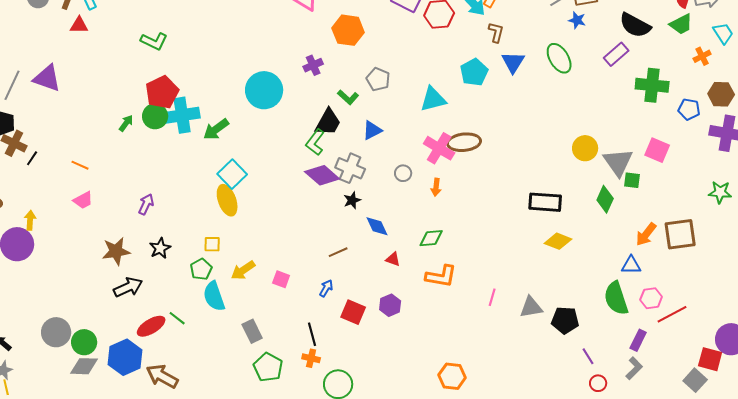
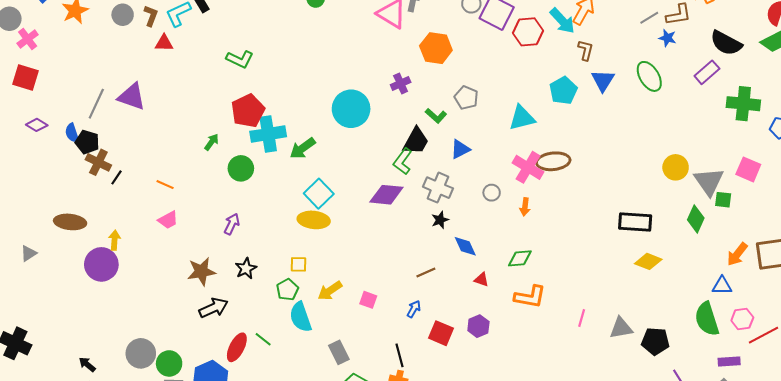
green circle: (155, 116) -> (241, 168), moved
purple diamond: (322, 175) -> (386, 195), moved, turned -36
yellow ellipse: (227, 200) -> (314, 220), turned -64
red ellipse: (151, 326) -> (237, 347), turned -32
purple rectangle: (638, 340) -> (729, 361), turned 60

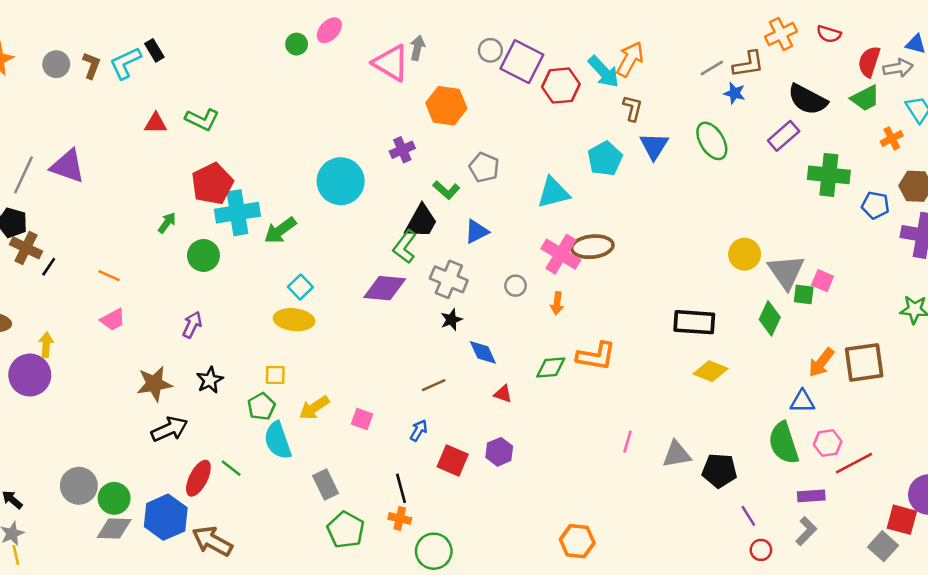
red triangle: (164, 43) -> (156, 123), moved
pink square: (748, 169) -> (823, 281), moved, size x0.7
cyan square: (319, 194) -> (300, 287), size x0.7
orange L-shape: (530, 297) -> (596, 356), moved

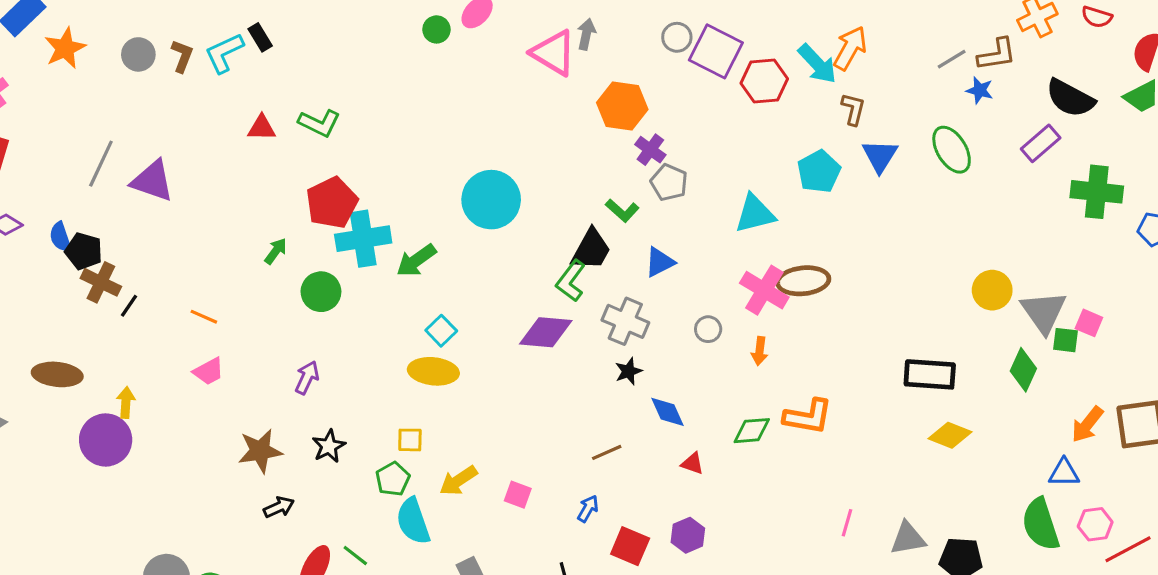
purple cross: (402, 150) -> (650, 150), moved, turned -30
gray line: (23, 175) -> (101, 164), moved
black arrow: (169, 429) -> (279, 507), size x0.7

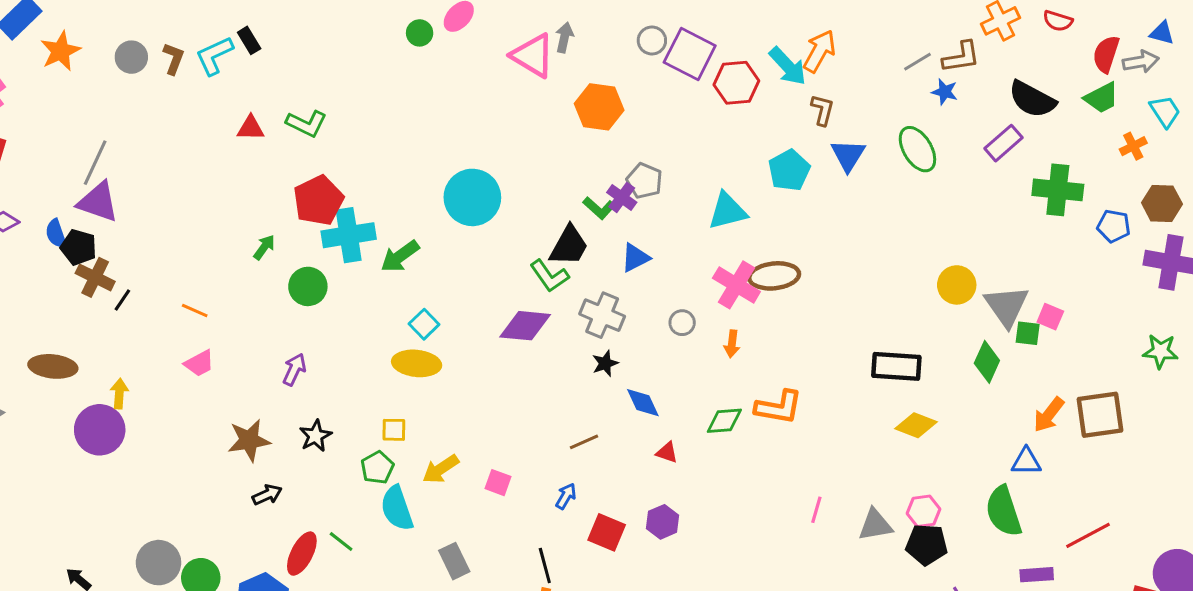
purple cross: (650, 150) -> (622, 197), moved
purple triangle: (152, 181) -> (98, 202), moved
green L-shape: (571, 281) -> (549, 276), turned -72
pink hexagon: (1095, 524) -> (924, 511), moved

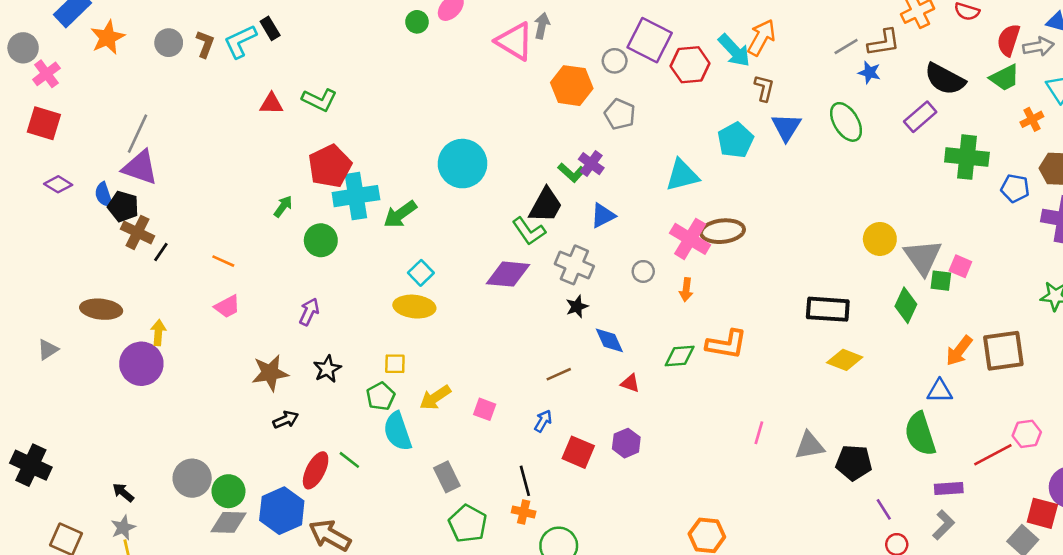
gray circle: (652, 40) -> (615, 61), moved
gray pentagon: (644, 181) -> (620, 114), moved
pink hexagon: (924, 511) -> (1027, 434), moved

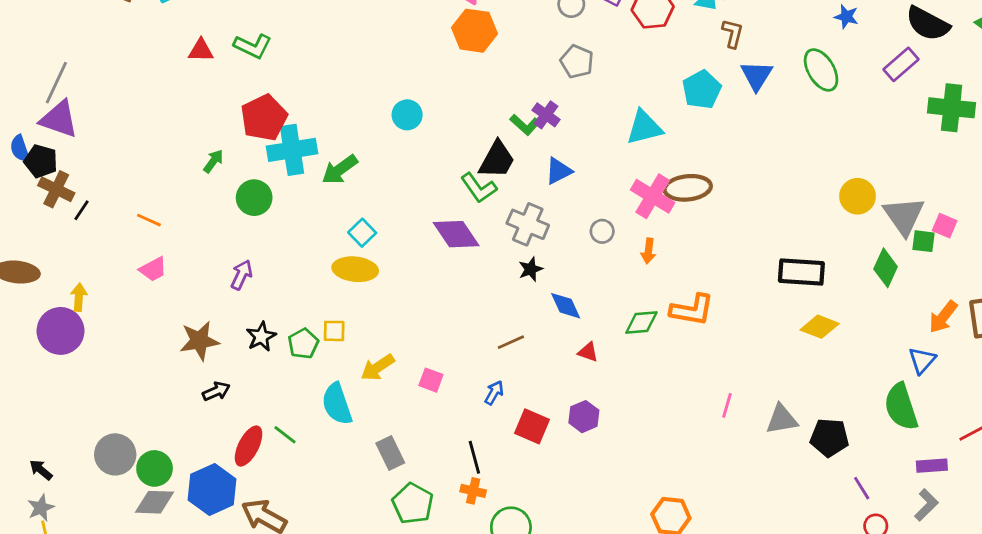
orange hexagon: (572, 86) -> (474, 31), moved
cyan circle: (463, 164) -> (407, 115), size x0.6
purple diamond: (508, 274) -> (456, 234), turned 51
blue triangle: (940, 391) -> (922, 360), turned -48
green pentagon: (381, 396) -> (303, 344), moved

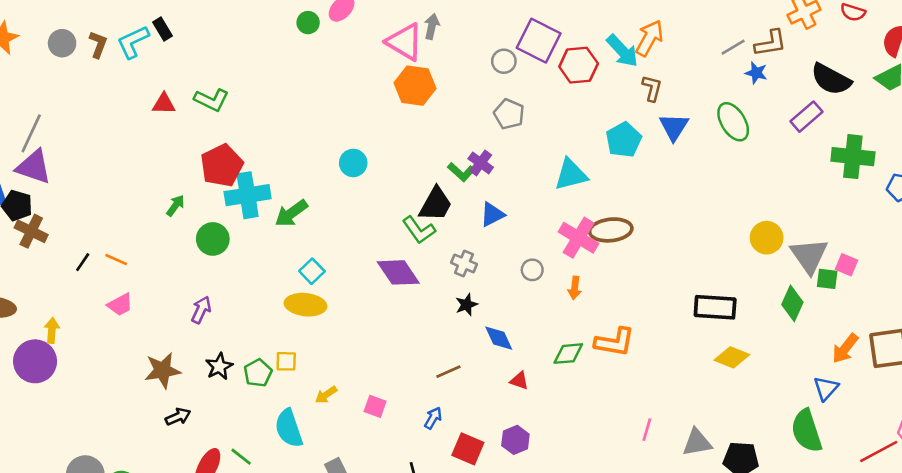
black line: (82, 210) -> (83, 262), moved
gray cross: (528, 224) -> (464, 263), size x0.7
yellow arrow: (378, 367) -> (326, 395), size x0.7

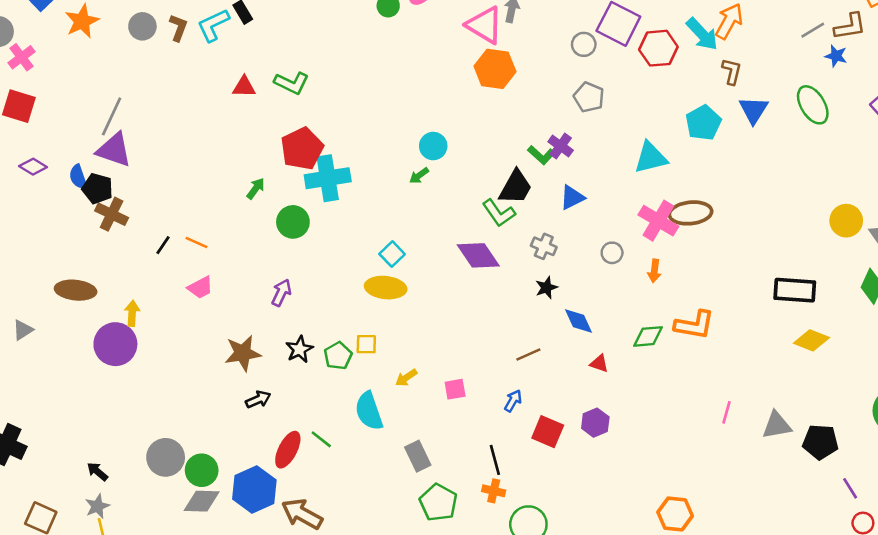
green arrow: (291, 213) -> (419, 176), moved, size x0.6
pink square: (375, 406) -> (455, 389), turned -30

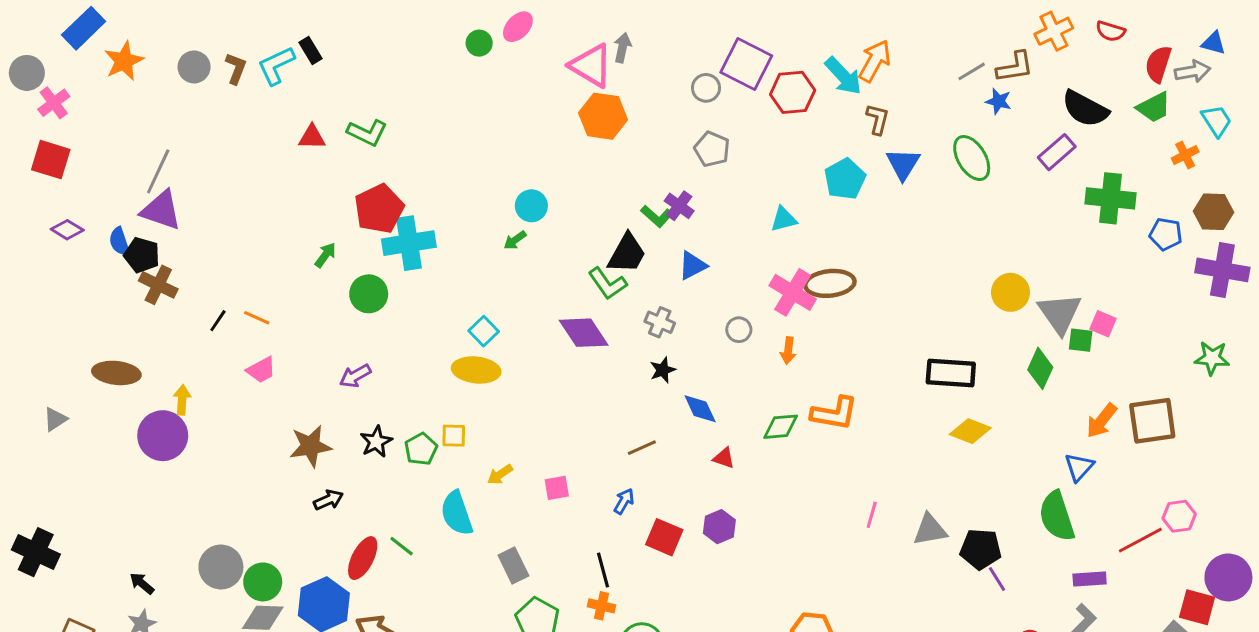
cyan triangle: (651, 158) -> (784, 219), size x0.7
purple arrow: (281, 293) -> (355, 376), turned -144
purple line: (850, 488) -> (997, 579), moved

